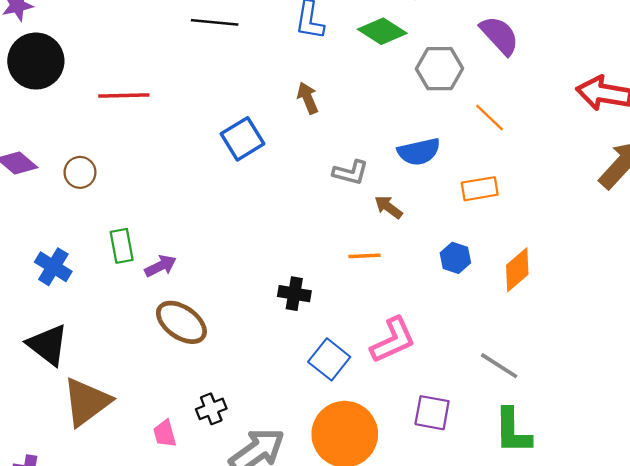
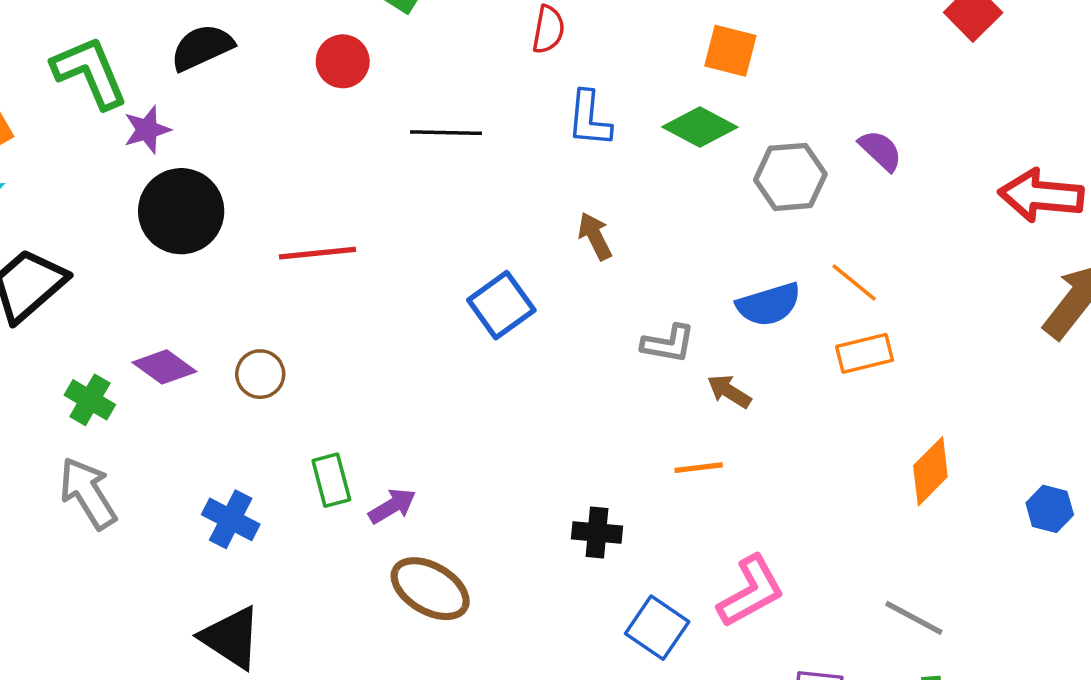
purple semicircle: (499, 35) -> (880, 150), moved, size x0.7
orange line: (489, 117) -> (854, 282), moved
blue hexagon: (455, 258) -> (1050, 509), moved

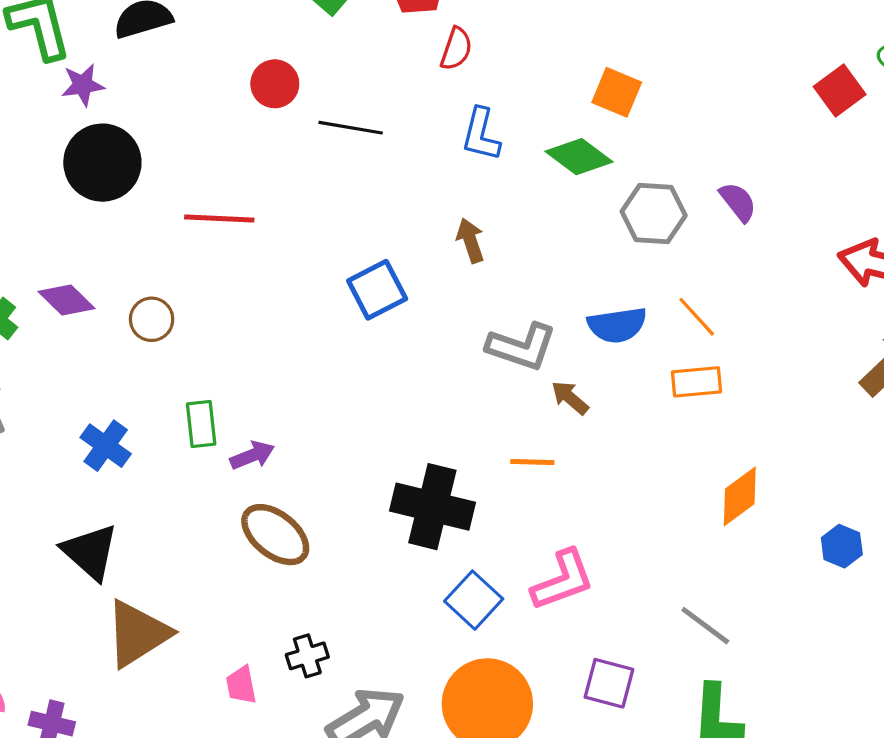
red circle: (343, 61) -> (275, 84), moved
gray L-shape: (668, 344) -> (522, 347), size x1.4
black cross: (597, 532) -> (432, 507), size x1.8

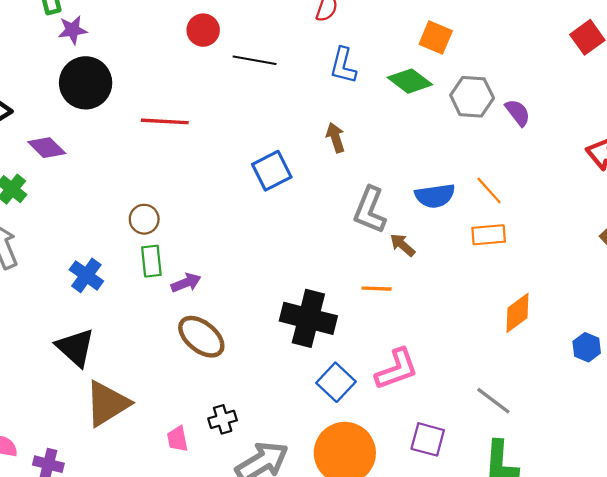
gray hexagon: (654, 214) -> (472, 97), moved
purple diamond: (67, 300) -> (47, 148), moved
brown circle: (152, 319) -> (144, 219), moved
gray L-shape: (522, 347) -> (370, 210), turned 93

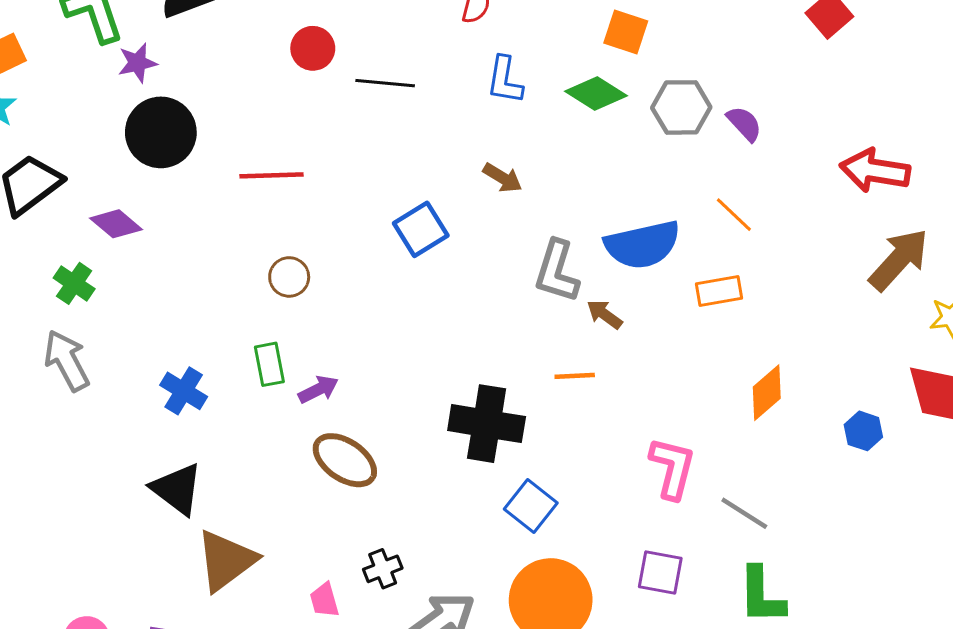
brown arrow: (335, 138) -> (502, 178), turned 144
orange line: (489, 191) -> (734, 215), moved
blue semicircle: (435, 196) -> (643, 245), size x1.4
brown circle: (144, 219) -> (289, 277), moved
pink L-shape: (397, 369) -> (672, 468), moved, turned -51

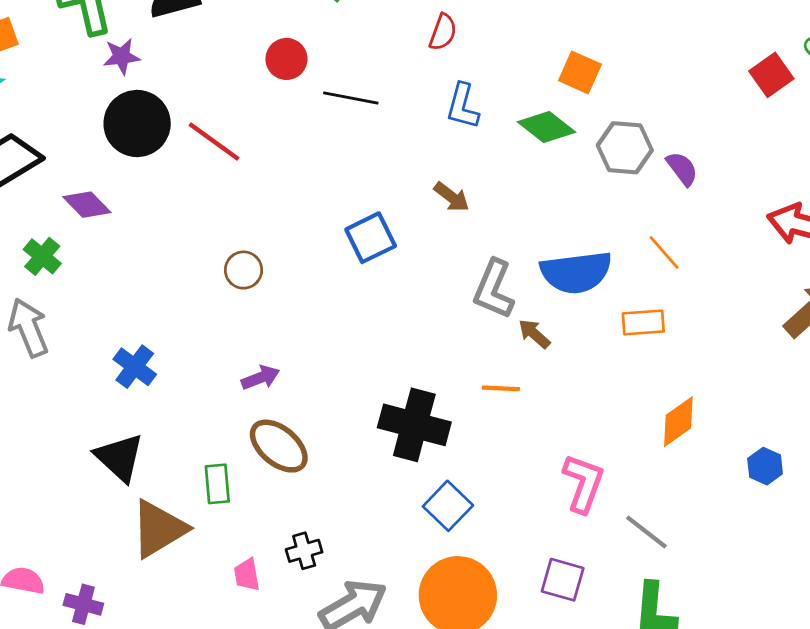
red line: (272, 175) -> (214, 142), moved, turned 32
green rectangle: (269, 364) -> (217, 484), moved

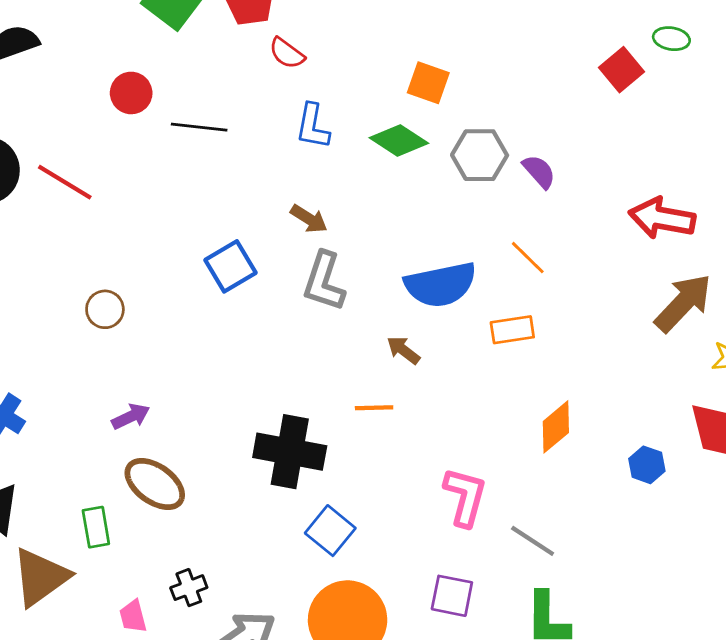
red semicircle: (443, 32) -> (287, 53), turned 111
gray L-shape: (494, 289) -> (324, 281), moved

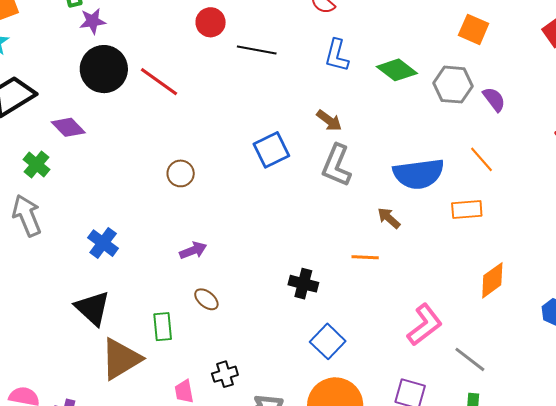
orange square: (428, 83) -> (474, 29), moved
black cross: (290, 452) -> (303, 284), size x0.6
brown ellipse: (155, 484) -> (206, 299), size x0.6
pink L-shape: (465, 497) -> (425, 325), turned 33

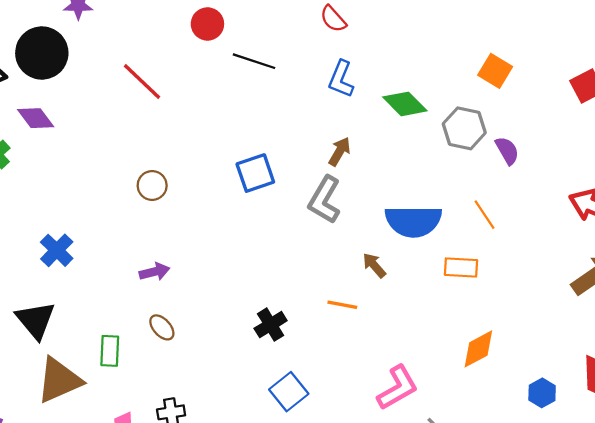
black circle: (104, 69) -> (42, 53), moved
brown arrow: (329, 120) -> (340, 151), moved, turned -104
black cross: (303, 284) -> (271, 325), turned 36

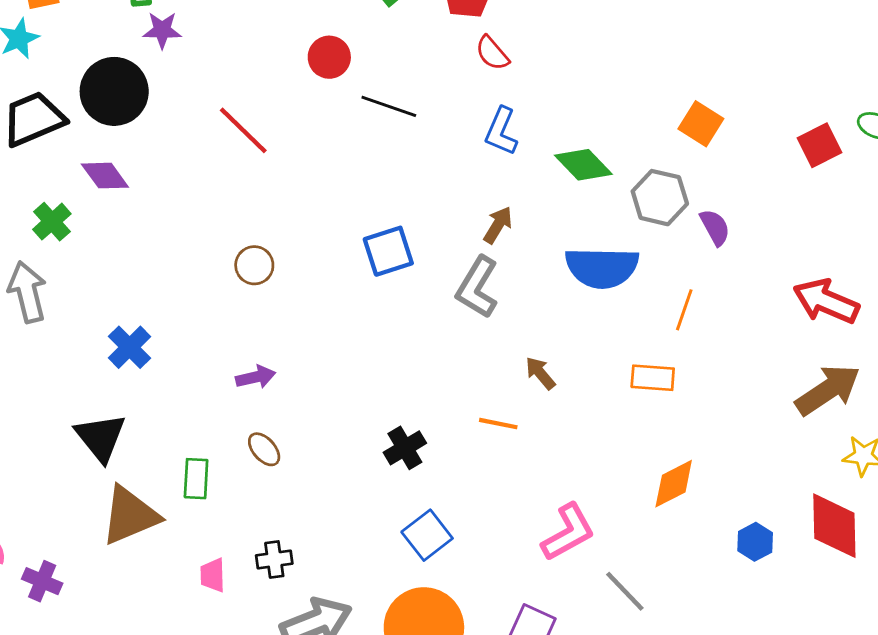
orange line: (484, 215) -> (684, 310), turned 52
blue semicircle: (413, 221) -> (602, 268), moved

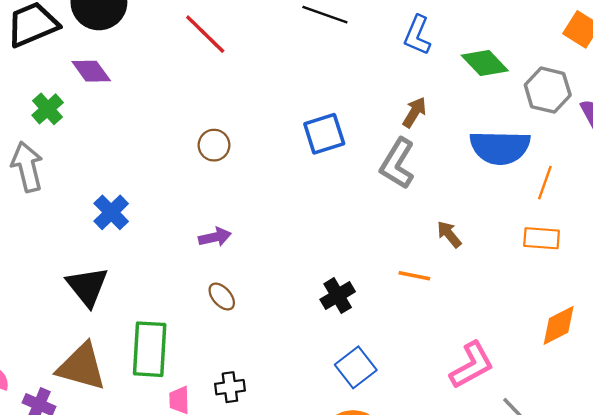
orange line: (684, 310) -> (545, 183), moved
green rectangle: (196, 479) -> (150, 349), moved, size x1.6
brown triangle: (130, 515) -> (82, 367), moved, turned 38

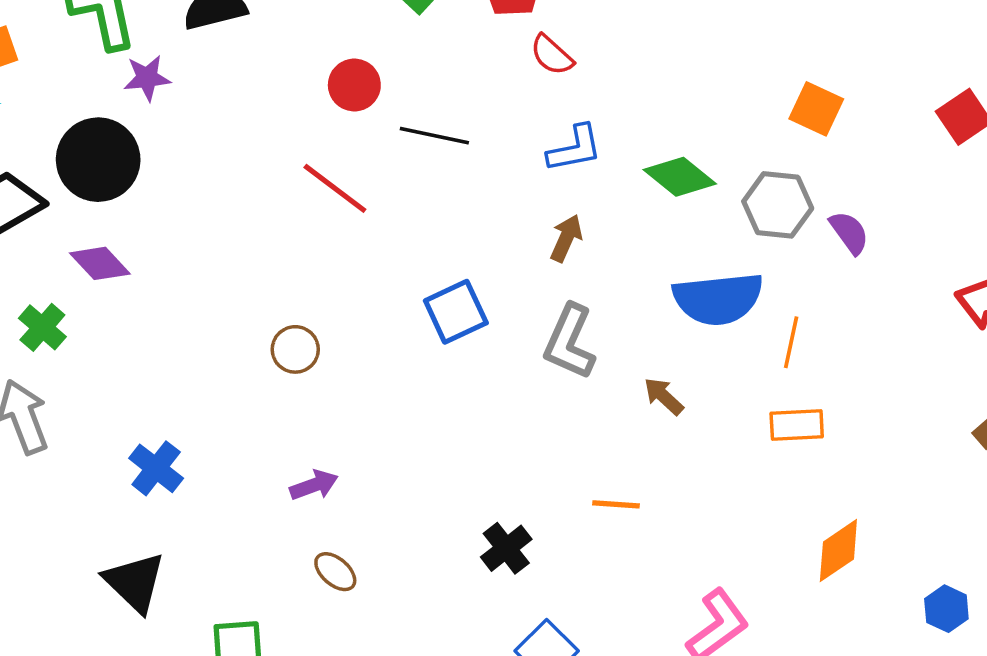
red line: (205, 34) -> (335, 188), moved
blue L-shape: (417, 35) -> (575, 149), turned -117
brown arrow: (414, 112) -> (566, 238), moved
brown arrow: (449, 234) -> (664, 396), moved

